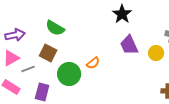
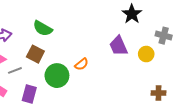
black star: (122, 14) -> (132, 14), moved

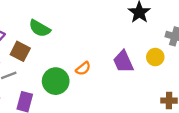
purple trapezoid: (119, 46) -> (123, 62), moved
brown square: (35, 54) -> (20, 51), moved

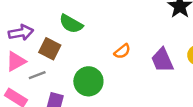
orange semicircle: (83, 68) -> (122, 51), moved

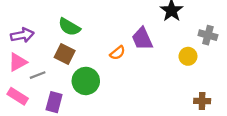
brown square: (50, 49) -> (65, 54), moved
purple trapezoid: (162, 60) -> (142, 39), moved

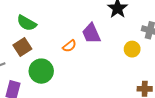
brown square: (65, 54) -> (22, 47), turned 30

